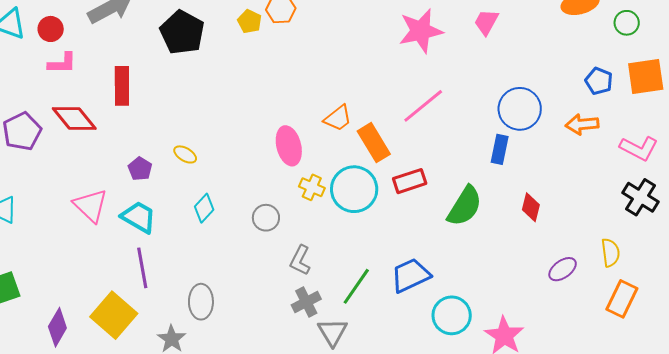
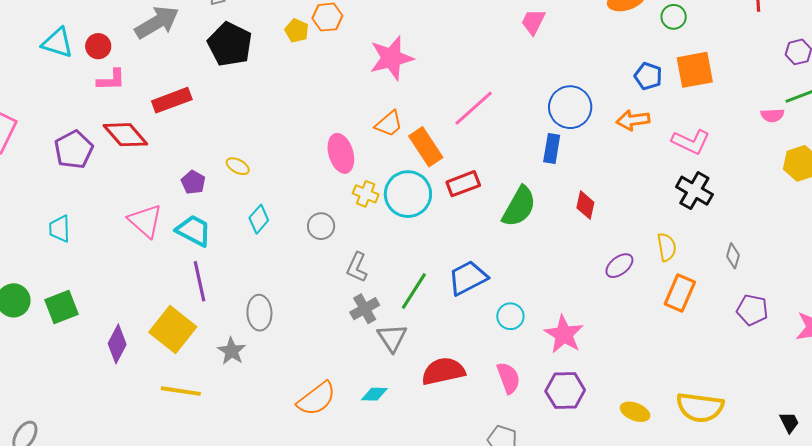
pink star: (421, 31) -> (391, 58), moved
red rectangle: (122, 86) -> (172, 100), turned 72
cyan circle: (452, 315) -> (510, 316), size x0.7

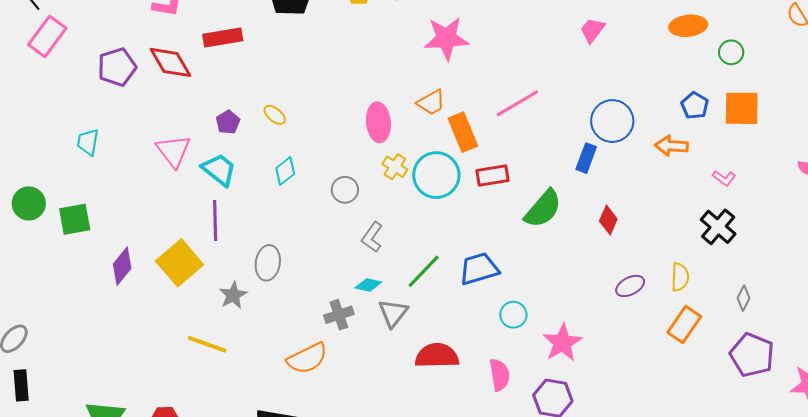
pink L-shape: (691, 142) -> (724, 178), size x0.6
gray cross: (365, 309) -> (339, 315), moved
purple pentagon: (752, 310) -> (752, 355), size x1.4
yellow line: (181, 391) -> (207, 344), moved
cyan diamond: (374, 394) -> (368, 285), moved

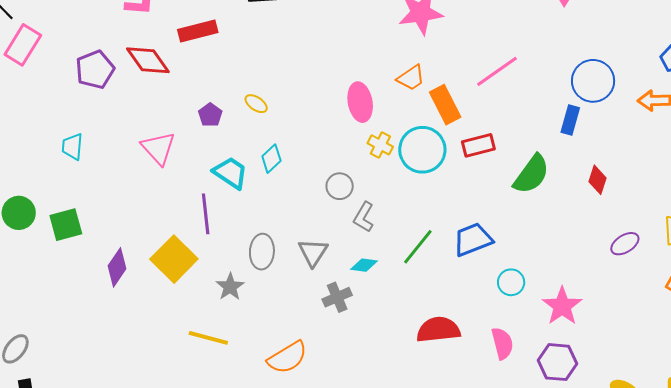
cyan trapezoid: (219, 170) -> (230, 173), moved
gray circle: (345, 190) -> (340, 186), moved
gray triangle: (393, 313) -> (313, 252), moved
orange semicircle: (307, 358) -> (287, 357), moved

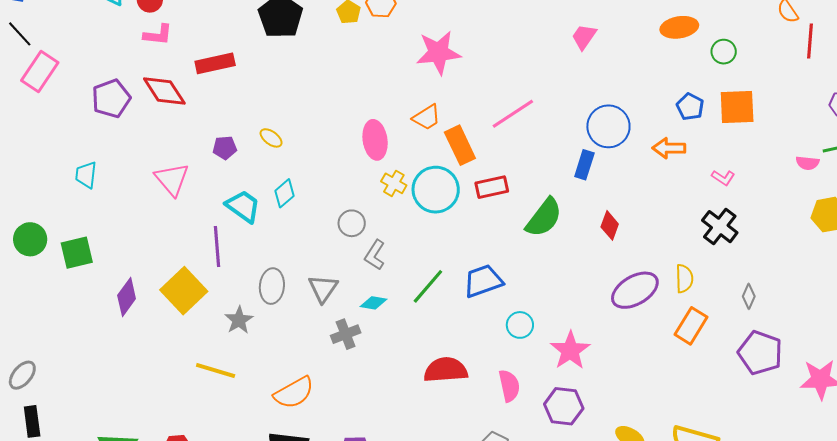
purple pentagon: (210, 115) -> (225, 148), turned 30
purple ellipse: (625, 244) -> (635, 290), size x1.6

